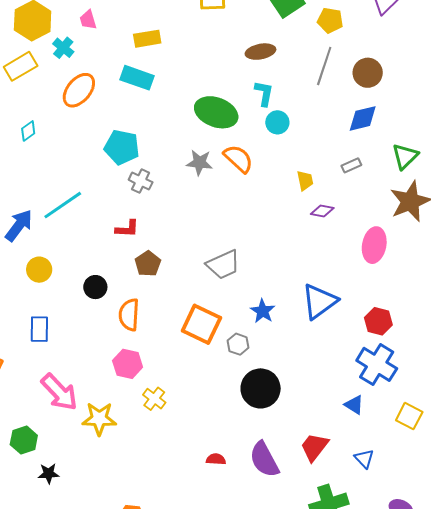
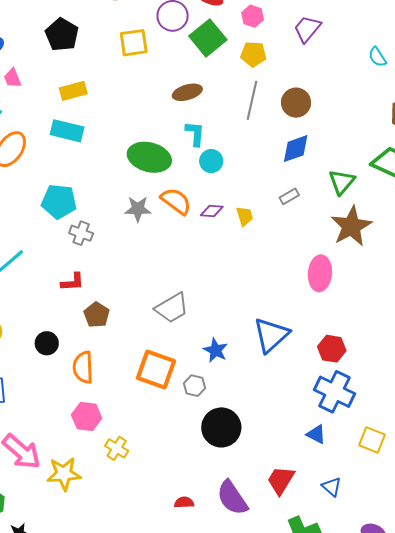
purple diamond: (322, 211) -> (212, 211), moved

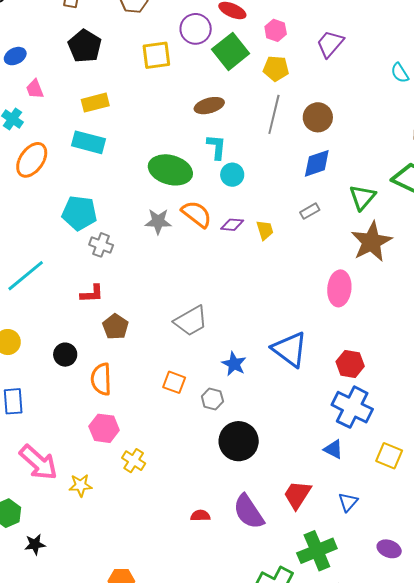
blue triangle: (271, 335) -> (290, 349), turned -42
orange square: (156, 370) -> (174, 382), size x0.6
yellow star: (64, 474) -> (81, 485), size x0.7
blue triangle: (332, 487) -> (348, 502), turned 30

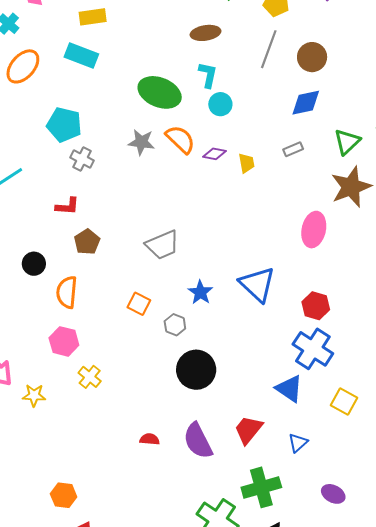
blue triangle: (333, 449) -> (289, 389), size x1.4

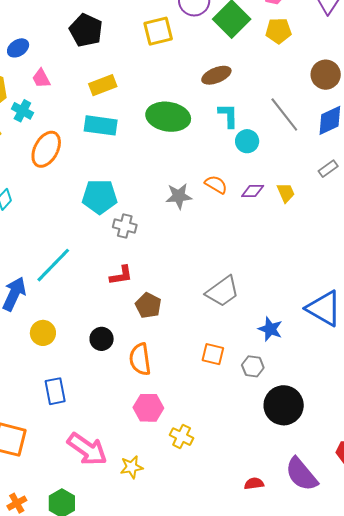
gray line: (269, 49) -> (284, 115), moved, turned -45
green ellipse: (160, 92) -> (168, 117), moved
orange semicircle: (180, 139) -> (216, 184), size x0.7

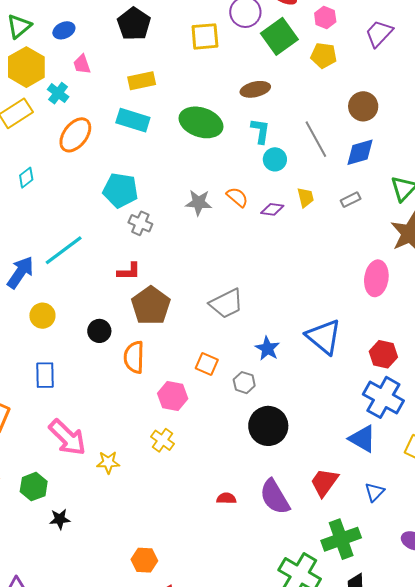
yellow trapezoid: (286, 193) -> (306, 197), moved
brown pentagon: (148, 306) -> (151, 306), size x1.5
pink hexagon: (148, 408) -> (173, 396), moved

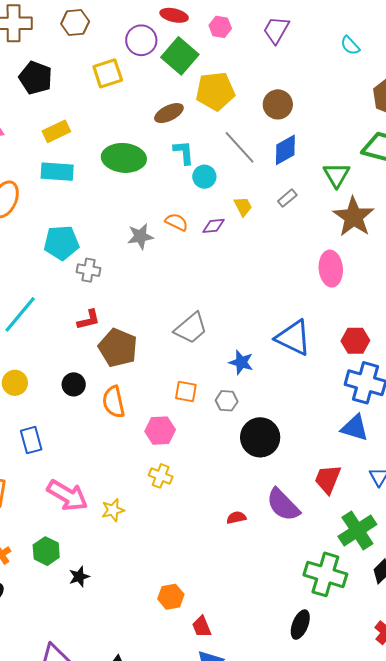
yellow pentagon: (324, 55) -> (215, 91), moved, size x1.5

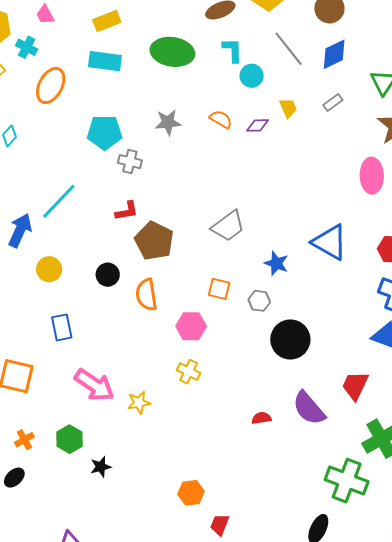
gray star: (140, 236) -> (168, 122), moved
red trapezoid: (202, 627) -> (220, 525), turned 40

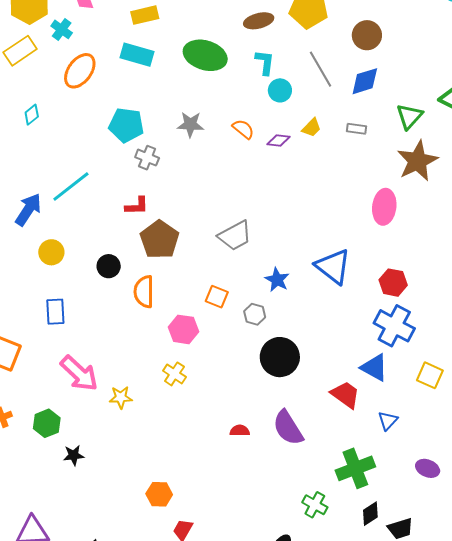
gray rectangle: (333, 102) -> (357, 129), turned 36
yellow trapezoid: (288, 108) -> (311, 128), turned 60
red trapezoid: (355, 386) -> (345, 395), moved, turned 92
green cross: (347, 481) -> (315, 505), size x0.6

